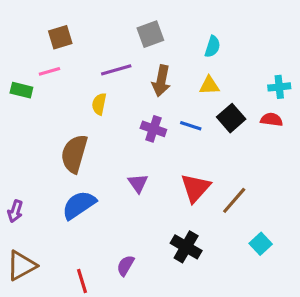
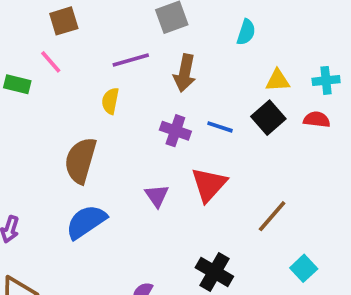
pink line: (49, 71) -> (51, 62), turned 65
yellow triangle: (209, 85) -> (278, 80), moved
red triangle: (195, 188) -> (209, 185), moved

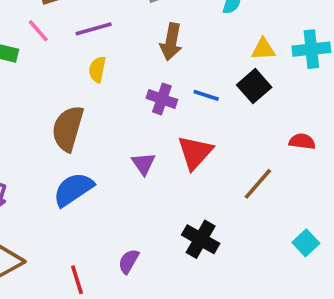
purple line: (131, 60) -> (94, 29), moved
cyan cross: (326, 80) -> (311, 49), size x1.4
red semicircle: (317, 120) -> (302, 141), moved
cyan square: (304, 268) -> (306, 243), moved

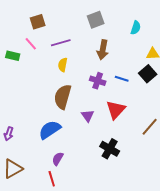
brown semicircle: (68, 129) -> (63, 97), moved
black cross: (201, 239) -> (110, 149), moved
purple semicircle: (129, 261) -> (58, 159), moved

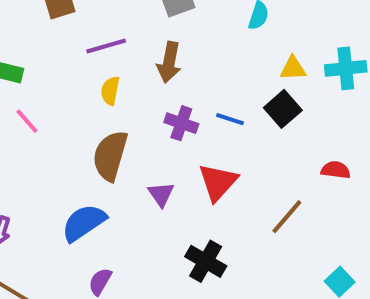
pink line: (31, 44) -> (27, 121), moved
brown arrow: (103, 50) -> (169, 62), moved

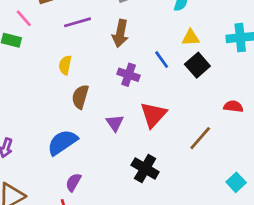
yellow triangle: (293, 68) -> (191, 38), moved
yellow semicircle: (110, 91) -> (65, 65), moved
blue line: (230, 119) -> (162, 60), moved, turned 36
pink line: (27, 121) -> (24, 18), moved
brown semicircle: (110, 156) -> (80, 97), size x0.7

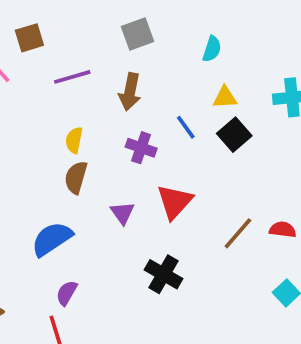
yellow semicircle: (65, 65) -> (74, 140), moved
red semicircle: (233, 106) -> (283, 230), moved

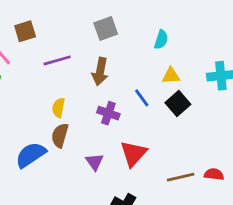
brown line: (238, 233) -> (181, 177), turned 36
blue semicircle: (52, 239) -> (31, 155), moved

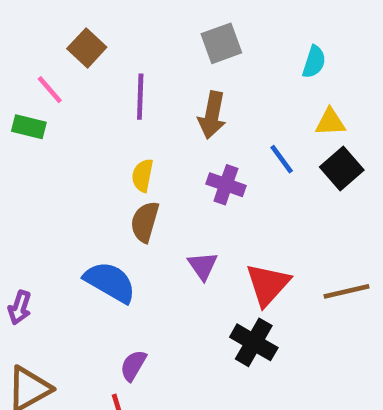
brown square: (25, 31) -> (87, 48), turned -30
purple line: (57, 60) -> (140, 97), turned -72
red triangle: (133, 153) -> (268, 284), moved
blue semicircle: (31, 155) -> (110, 282), moved, turned 64

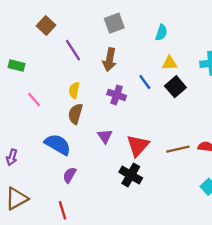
pink line: (50, 90) -> (34, 100), moved
purple line: (140, 97) -> (73, 50), turned -35
purple semicircle: (133, 366) -> (69, 175), moved

